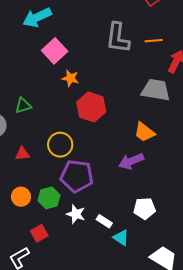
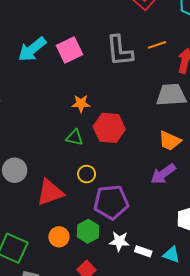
pink square: (55, 51) -> (69, 50), moved, turned 30
green triangle: (23, 106) -> (75, 138), moved, turned 42
yellow circle: (60, 145) -> (87, 174), size x0.7
red triangle: (22, 154) -> (50, 192), size x1.8
white rectangle: (104, 221) -> (143, 251), moved

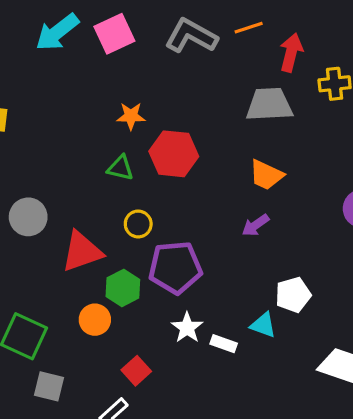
gray L-shape: (120, 51) -> (191, 36), turned 124
purple arrow: (163, 174) -> (255, 225), size x0.7
green hexagon: (88, 231) -> (123, 288), moved
white star: (119, 241) -> (187, 328), turned 30
cyan triangle: (171, 255) -> (263, 325), moved

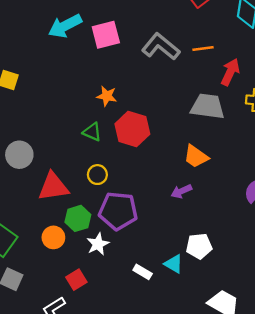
white star: (187, 328) -> (98, 244), moved

